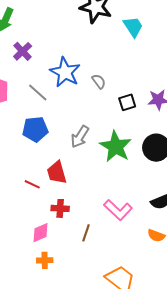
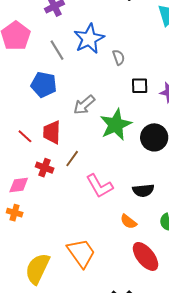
brown line: (86, 233) -> (72, 159), moved

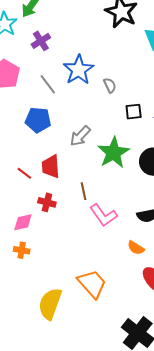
brown line: (72, 159) -> (84, 191), moved, turned -42

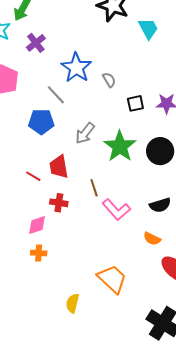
gray line: (48, 84) -> (56, 95), moved
yellow semicircle: (50, 304) -> (72, 303), size x0.6

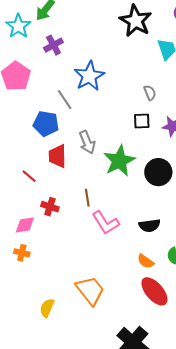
gray semicircle: (109, 80) -> (150, 93), moved
gray arrow: (85, 133) -> (87, 142), turned -70
red trapezoid: (59, 167) -> (57, 156), moved
orange semicircle: (152, 239) -> (146, 261), moved

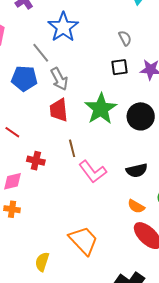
gray arrow: (87, 142) -> (59, 79), moved
red trapezoid: (57, 156) -> (59, 110), moved

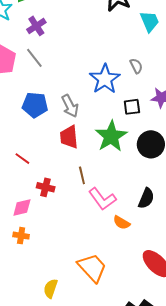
blue star: (63, 27) -> (105, 79), moved
gray line: (41, 53) -> (34, 58), moved
black square: (120, 67) -> (132, 107), moved
black semicircle: (137, 170) -> (146, 198), turned -55
orange semicircle: (136, 206) -> (122, 223), moved

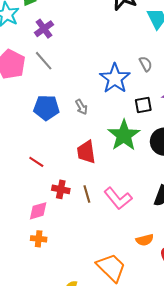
gray arrow: (70, 106) -> (81, 107), size x0.7
red trapezoid: (69, 137) -> (86, 152), moved
brown line: (82, 175) -> (87, 194), moved
orange semicircle: (122, 223) -> (145, 240), moved, turned -42

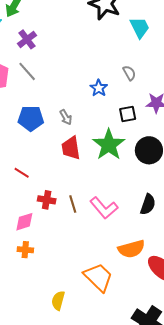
blue star: (115, 78) -> (99, 88), size x0.6
red trapezoid: (86, 152) -> (71, 148), moved
orange semicircle: (145, 240) -> (131, 249), size x1.5

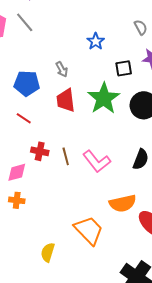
gray semicircle: (129, 73) -> (141, 27), moved
blue pentagon: (31, 118) -> (27, 83), moved
red line: (22, 173) -> (24, 118), moved

